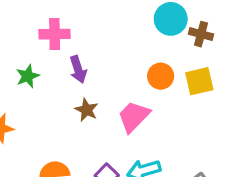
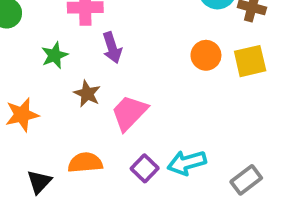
brown star: (87, 110) -> (87, 94), moved
pink trapezoid: (134, 117) -> (129, 113), moved

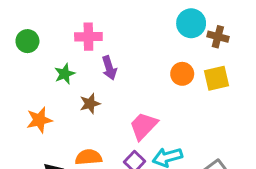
brown star: (87, 94) -> (90, 104), turned 30
pink trapezoid: (129, 113) -> (144, 126), moved

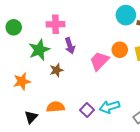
green star: (65, 74) -> (39, 50), size x1.5
pink trapezoid: (144, 126) -> (99, 61), moved

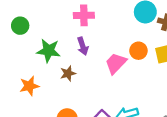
pink cross: (55, 24) -> (84, 15), moved
green star: (39, 50) -> (49, 51), turned 30

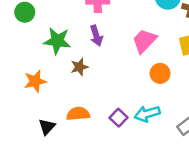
orange circle: (138, 51) -> (160, 73), moved
pink trapezoid: (116, 63) -> (144, 41), moved

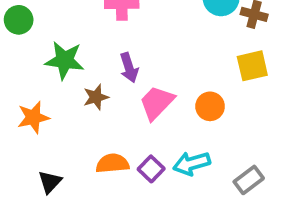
purple arrow: (96, 36) -> (129, 68), moved
pink trapezoid: (144, 41) -> (157, 103), moved
orange semicircle: (78, 114) -> (112, 163), moved

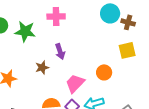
green star: (65, 60) -> (25, 31), moved
pink trapezoid: (157, 103) -> (75, 83), moved

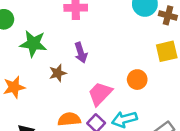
green star: (25, 31) -> (33, 44), moved

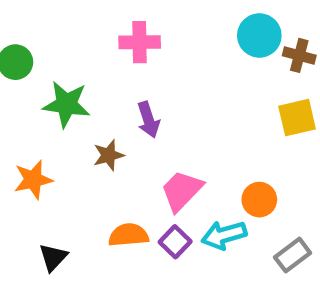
orange circle: (137, 80) -> (259, 200), moved

